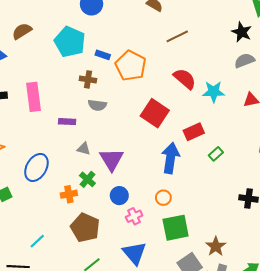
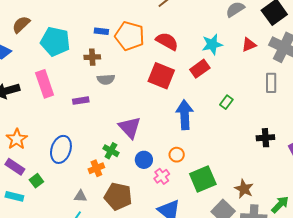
cyan pentagon: (70, 42) -> (55, 42), moved
red semicircle: (185, 79) -> (167, 41), moved
red rectangle: (194, 132) -> (200, 69), moved
gray triangle: (84, 149) -> (80, 196), moved
orange circle: (163, 198) -> (177, 155), moved

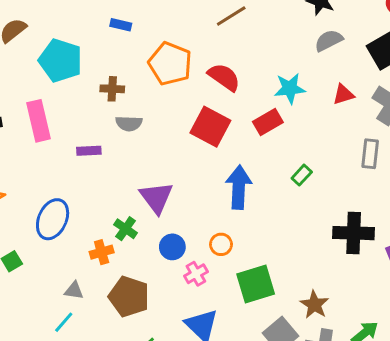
blue rectangle: (101, 31) -> (121, 25), moved
black cross: (265, 138) -> (354, 233), size x1.5

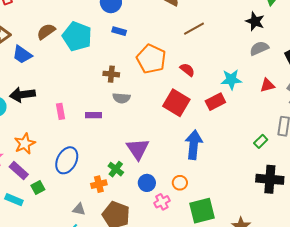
cyan pentagon: (60, 60) -> (77, 36), moved
red semicircle: (224, 77) -> (187, 70), size x0.7
pink rectangle: (38, 121) -> (60, 111), moved, size x0.6
green rectangle: (302, 175) -> (261, 141), moved

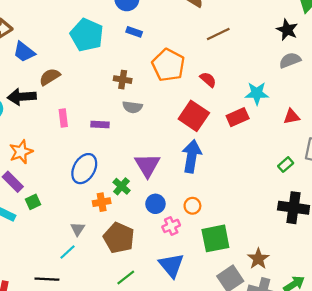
brown semicircle: (46, 31) -> (50, 77), moved
red triangle: (267, 85) -> (292, 117), moved
blue arrow: (194, 145) -> (192, 156), moved
blue ellipse: (67, 160) -> (84, 169), moved
gray triangle: (79, 209) -> (78, 229), turned 48

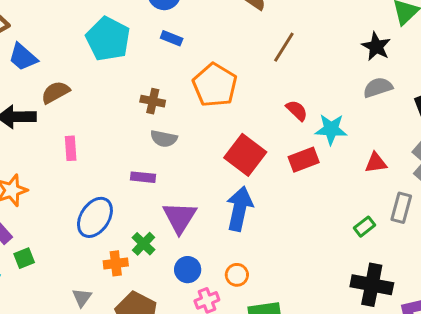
brown line: (218, 34) -> (284, 47), turned -35
red semicircle: (208, 80) -> (297, 111), moved
purple rectangle: (100, 124) -> (143, 177), moved

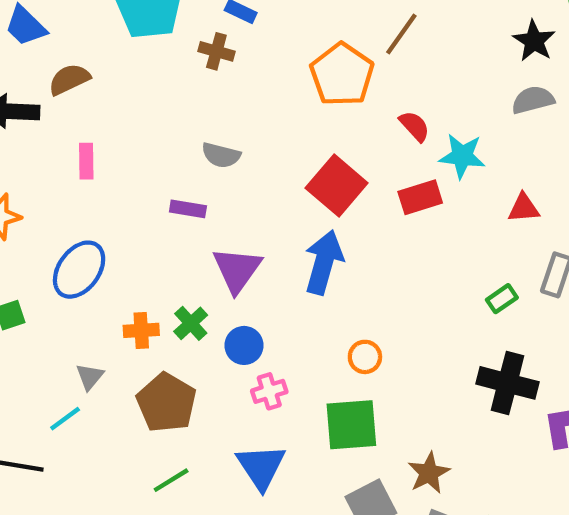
orange pentagon: (215, 85) -> (342, 75), moved
brown cross: (153, 101) -> (216, 51), moved
blue ellipse: (95, 217) -> (79, 270), moved
green cross: (144, 244) -> (191, 323), moved
orange circle: (237, 275) -> (365, 357), moved

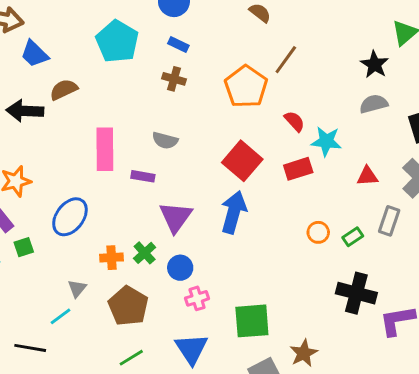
brown cross: (216, 51) -> (174, 79), moved
pink rectangle: (86, 161) -> (105, 149), moved, size x1.8
orange circle: (365, 357) -> (318, 232), moved

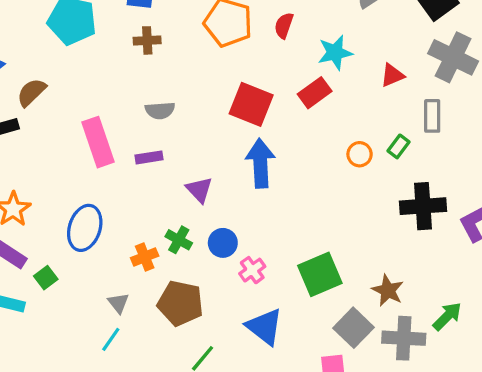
red semicircle: (294, 121) -> (284, 26), moved, turned -100
purple triangle: (176, 217) -> (199, 190), size x0.7

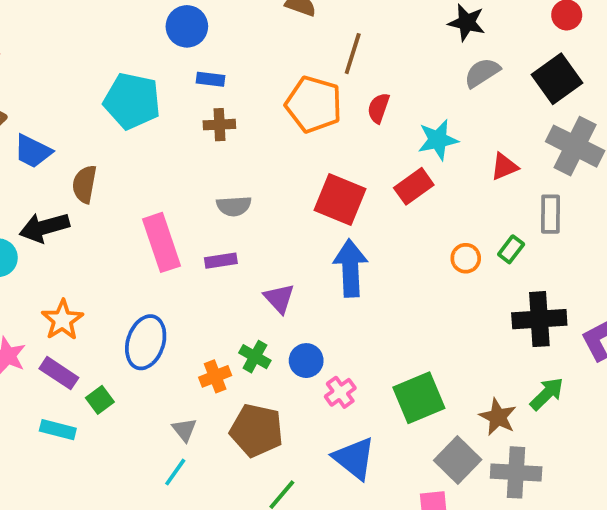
brown semicircle: (31, 92) -> (84, 184), turned -36
green arrow: (447, 316) -> (547, 394), moved

